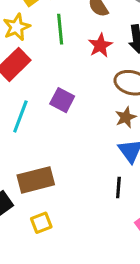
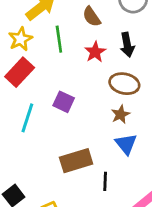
brown rectangle: (36, 180) -> (76, 161), moved
black line: (118, 188) -> (105, 181), moved

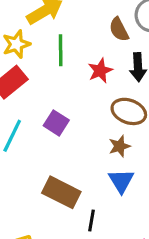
brown semicircle: (92, 17) -> (119, 29), moved
brown rectangle: (76, 161) -> (61, 192), turned 36

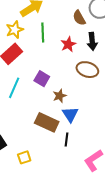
brown star: (120, 146) -> (60, 96), moved
blue triangle: (121, 181) -> (70, 114), moved

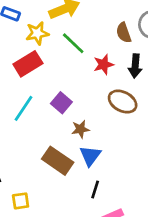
green line: (43, 32) -> (73, 43), turned -54
black line: (66, 140) -> (95, 190), moved

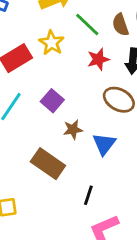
yellow star: (37, 33) -> (51, 43), moved, turned -30
green line: (73, 43) -> (87, 25), moved
blue triangle: (90, 156) -> (104, 144), moved

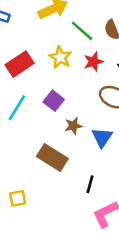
yellow star: (51, 43) -> (60, 57), moved

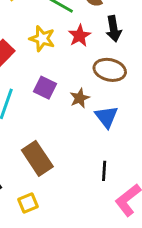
brown star: (73, 126) -> (80, 98), moved
brown rectangle: (52, 158) -> (37, 158), moved, turned 36

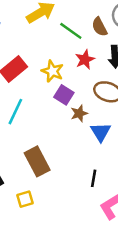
yellow star: (42, 39) -> (52, 71), moved
purple square: (45, 88) -> (64, 95), moved

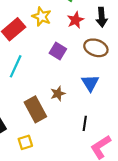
yellow star: (52, 71) -> (42, 17), moved
brown star: (79, 113) -> (58, 94), moved

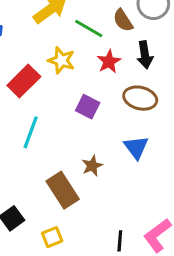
black line: (85, 123) -> (120, 241), moved

